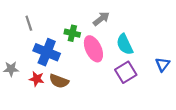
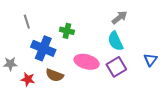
gray arrow: (101, 19) -> (120, 17), moved
pink ellipse: (93, 49) -> (87, 62), moved, turned -50
red star: (37, 79) -> (28, 79), moved

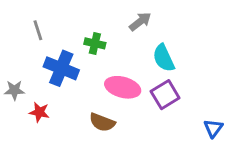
gray arrow: (120, 17) -> (140, 21), moved
blue triangle: (150, 60) -> (213, 128), moved
brown semicircle: (55, 75) -> (102, 122), moved

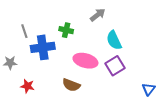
gray line: (38, 30) -> (24, 31), moved
blue cross: (61, 68) -> (43, 47), turned -30
red star: (39, 112) -> (27, 86), moved

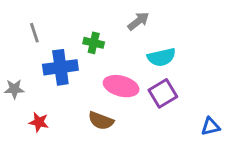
gray line: (24, 31) -> (34, 33), moved
cyan semicircle: (114, 40) -> (161, 57), turned -78
blue triangle: (149, 89) -> (211, 126), turned 40

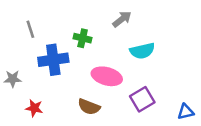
purple square: (163, 93) -> (142, 99), moved

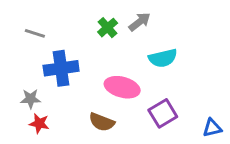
gray line: (30, 29) -> (35, 33), turned -54
green cross: (83, 38) -> (108, 28), moved, turned 36
gray star: (13, 79) -> (31, 99), moved

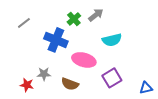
gray line: (35, 33) -> (24, 23), turned -56
blue cross: (61, 68) -> (56, 40), moved, turned 30
gray star: (31, 99) -> (44, 74), moved

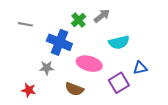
gray line: (24, 23) -> (25, 24), turned 48
gray star: (44, 74) -> (47, 68), moved
blue triangle: (146, 88) -> (140, 68), moved

